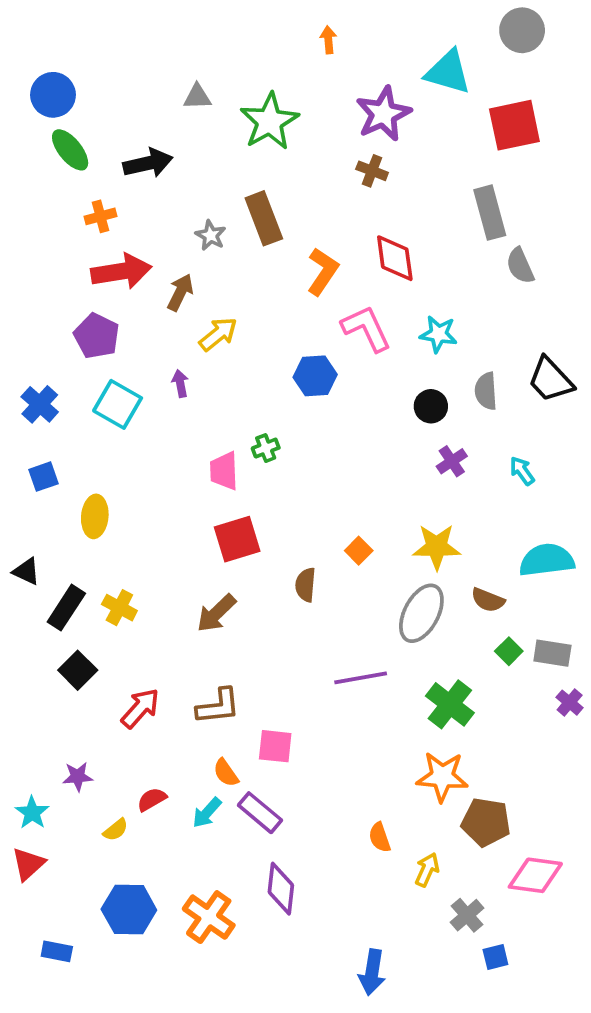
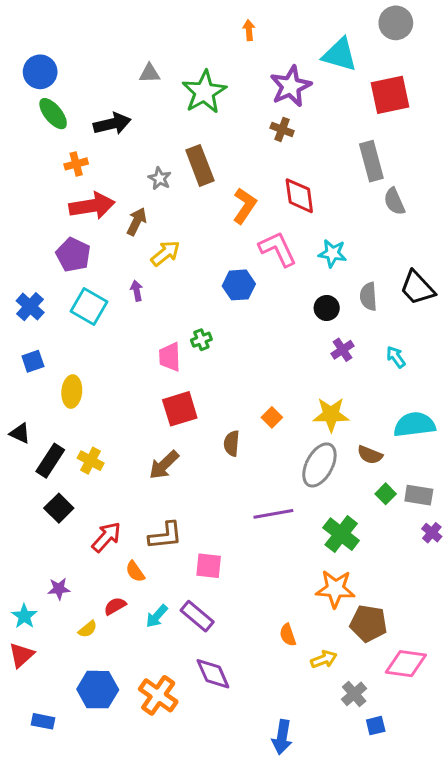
orange semicircle: (226, 773) -> (135, 572), moved
yellow arrow: (427, 870) -> (324, 659), turned 45
purple diamond: (281, 889) -> (213, 674), turned -30

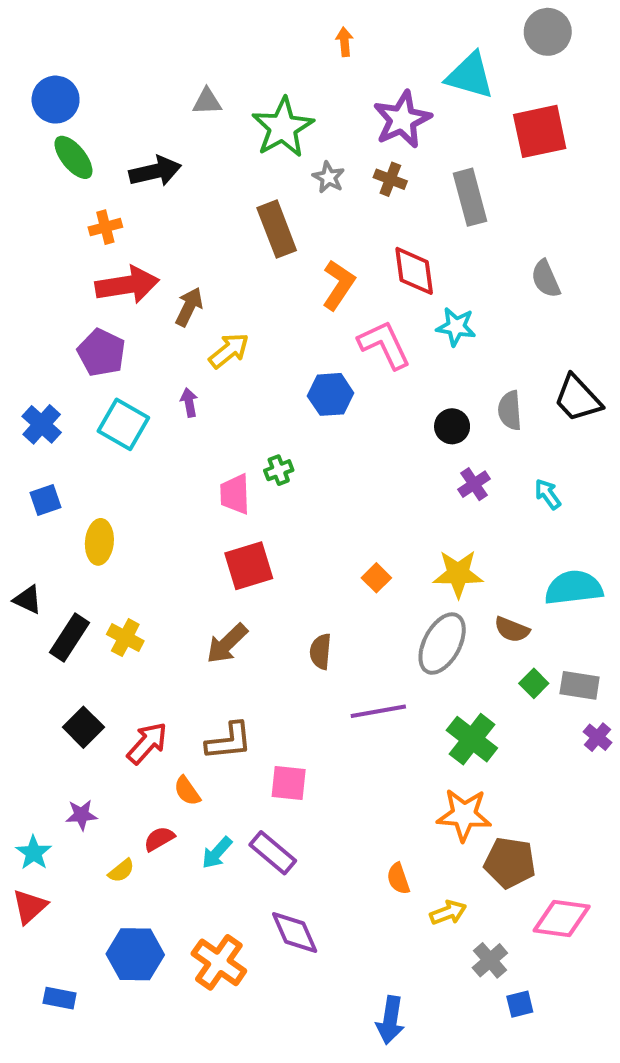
gray rectangle: (371, 161) -> (470, 197), moved
gray star: (160, 178) -> (329, 177), moved
cyan star: (332, 253) -> (456, 327), moved
brown semicircle: (232, 443) -> (321, 651), moved
black square: (59, 508) -> (83, 727), moved

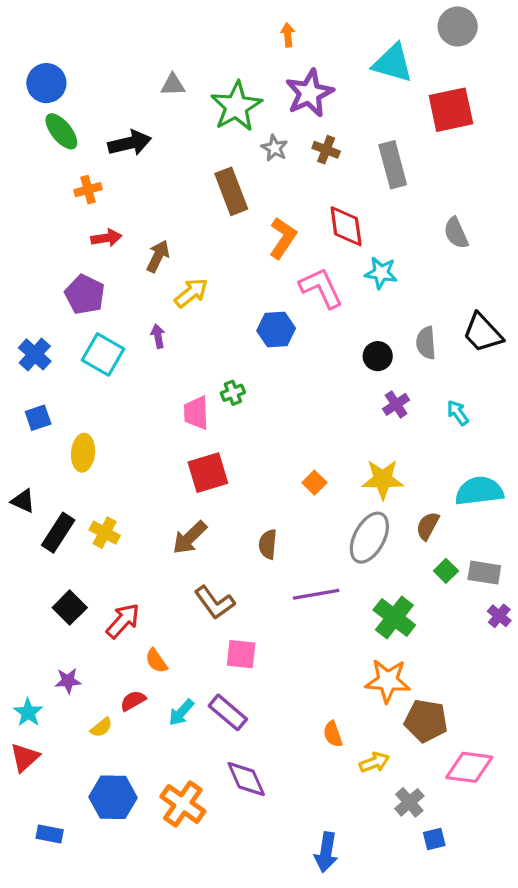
purple star: (402, 119) -> (309, 93), moved
red arrow: (127, 285) -> (106, 238), size x0.6
brown semicircle: (512, 630) -> (428, 526), turned 96
brown L-shape: (229, 741) -> (215, 603), moved, turned 60

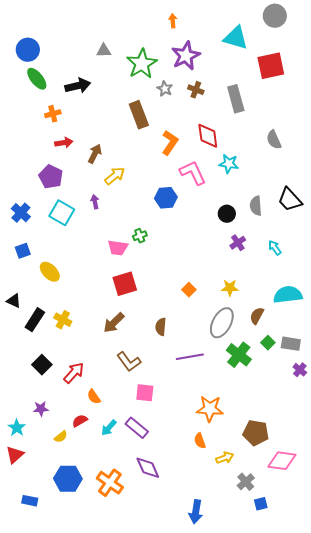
pink trapezoid: (196, 413) -> (118, 248), turned -80
yellow ellipse: (83, 453) -> (50, 272), turned -50
yellow star: (383, 479) -> (230, 288), size x0.7
green cross: (394, 618) -> (239, 355), moved
orange star: (388, 681) -> (210, 409), moved

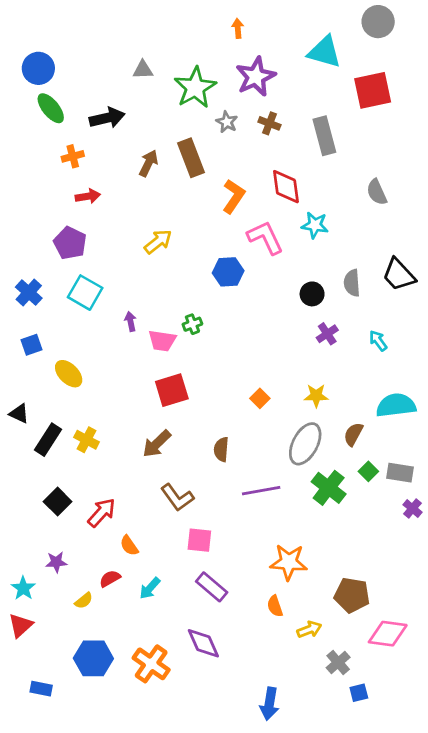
brown arrow: (95, 154) -> (148, 163), moved
purple arrow: (95, 202) -> (131, 321), moved
purple rectangle: (137, 428) -> (212, 587), moved

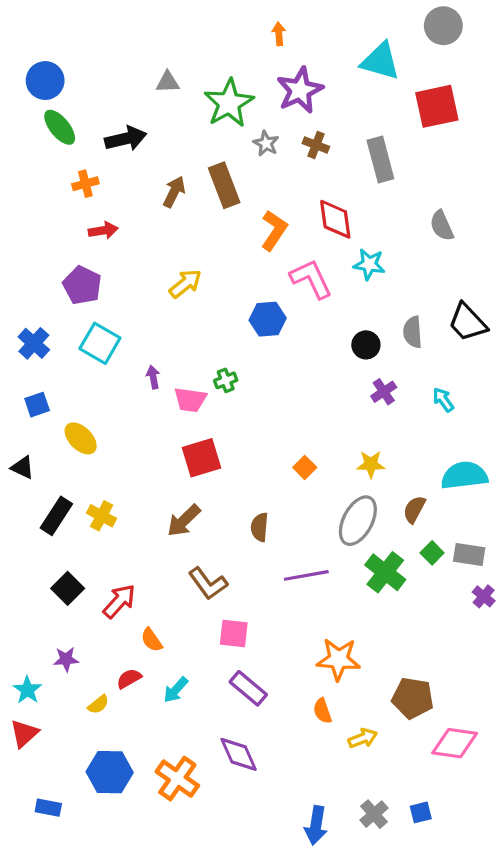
black triangle: (19, 414) -> (23, 467), moved
gray cross: (338, 663) -> (374, 814), moved

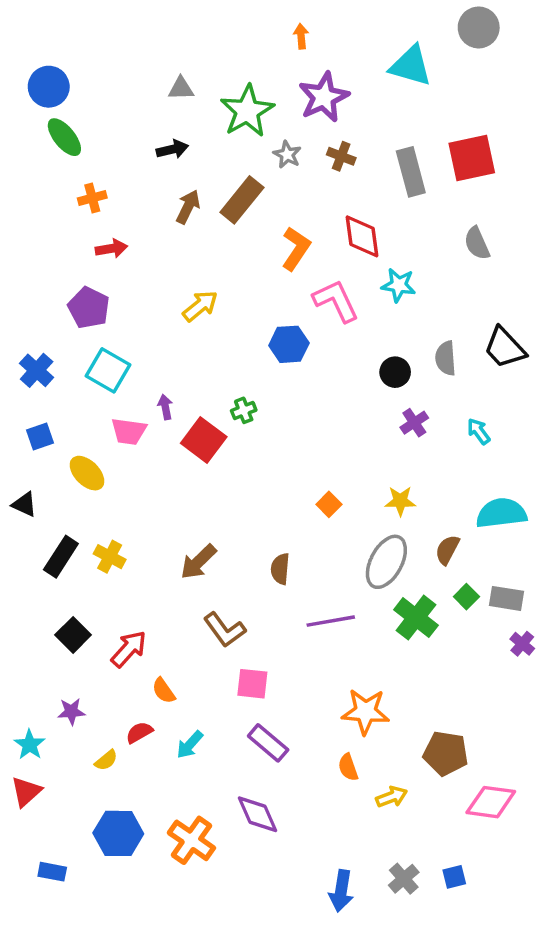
red square: (437, 106) -> (472, 158), moved
black arrow: (126, 139) -> (172, 149), moved, size x0.7
brown rectangle: (224, 185) -> (242, 200), turned 60
pink trapezoid: (190, 400) -> (129, 431), moved
red square: (202, 458) -> (204, 440), moved, turned -36

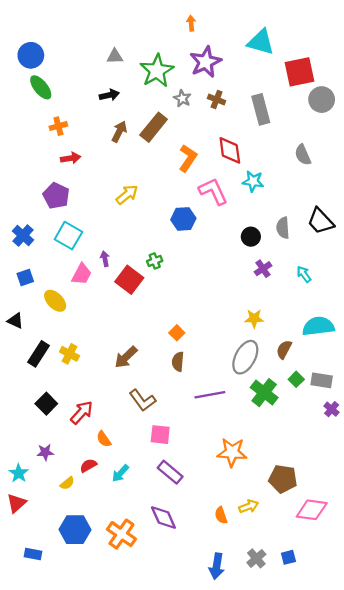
gray circle: (479, 27) -> (322, 100), moved
red square: (472, 158) -> (299, 72), moved
pink trapezoid: (129, 431) -> (82, 274), turned -70
orange square: (329, 504) -> (177, 333), moved
orange semicircle: (348, 767) -> (221, 515), moved

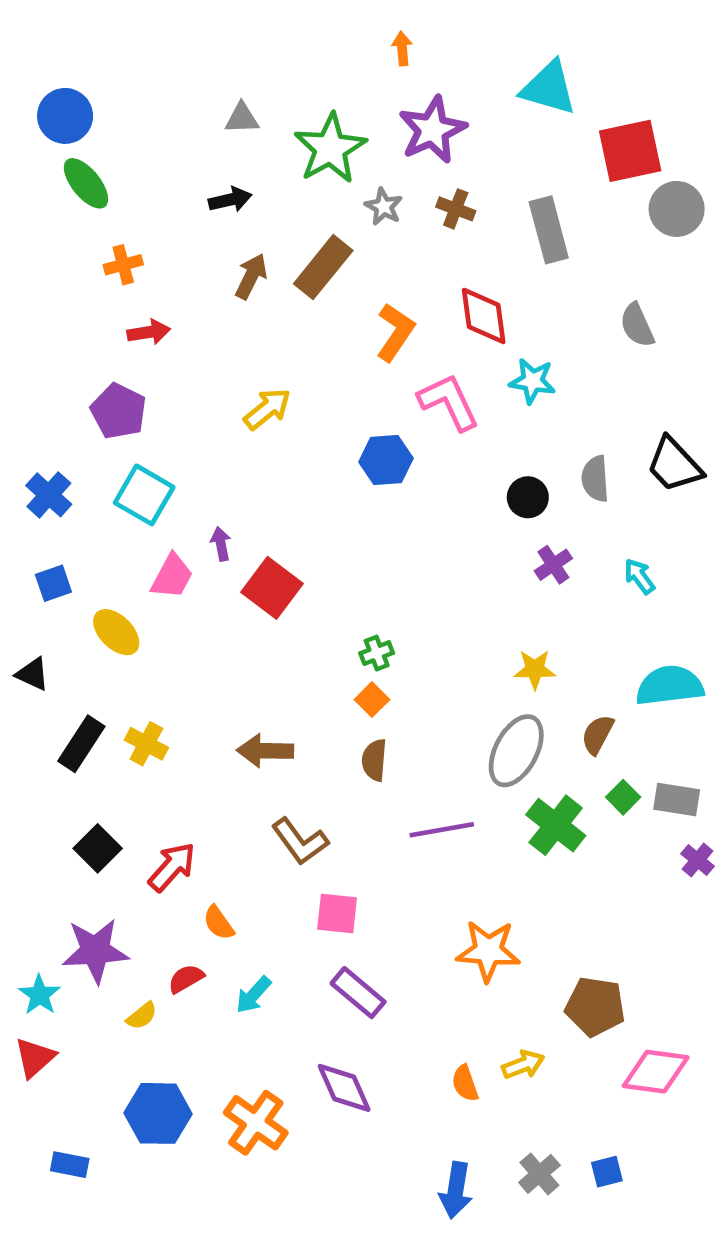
green cross: (155, 261) -> (377, 653), moved
brown arrow: (126, 357) -> (265, 751), turned 45
purple star: (45, 452) -> (95, 951), size x1.8

